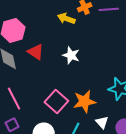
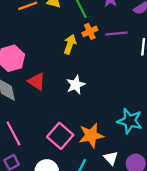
yellow arrow: (66, 19) -> (70, 44), turned 90
white star: (71, 55) -> (76, 85), turned 30

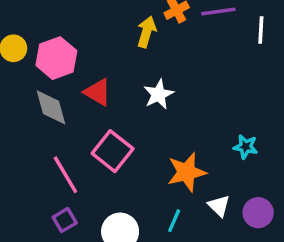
cyan star: (130, 121) -> (246, 147), size x0.6
pink square: (60, 136) -> (113, 151), moved

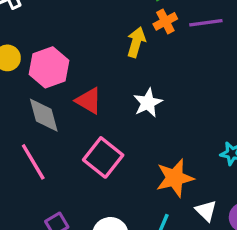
pink line: (65, 175) -> (33, 162), moved

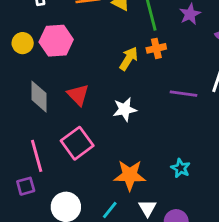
purple line: (206, 23) -> (184, 94), moved
pink hexagon: (49, 67) -> (56, 41), moved
pink line: (33, 162) -> (37, 156), moved

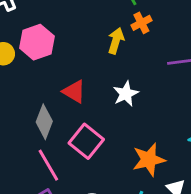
gray diamond: (39, 97) -> (44, 122), moved, turned 36

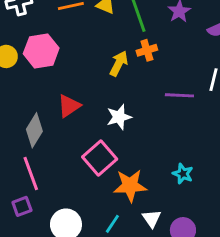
red triangle: (74, 92) -> (69, 106), turned 45
pink square: (86, 141) -> (100, 158), moved

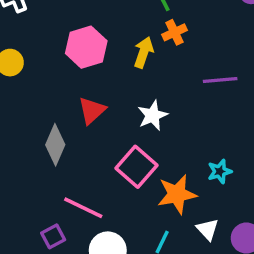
pink hexagon: (41, 51) -> (86, 47), moved
pink line: (31, 173) -> (83, 208), moved, turned -36
cyan star: (183, 174) -> (220, 171), moved, turned -30

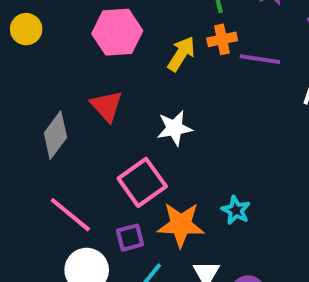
purple line: (220, 80) -> (260, 59), moved
red triangle: (92, 110) -> (106, 106), turned -44
cyan star: (220, 171) -> (236, 210), turned 30
purple square: (53, 236) -> (130, 238), moved

